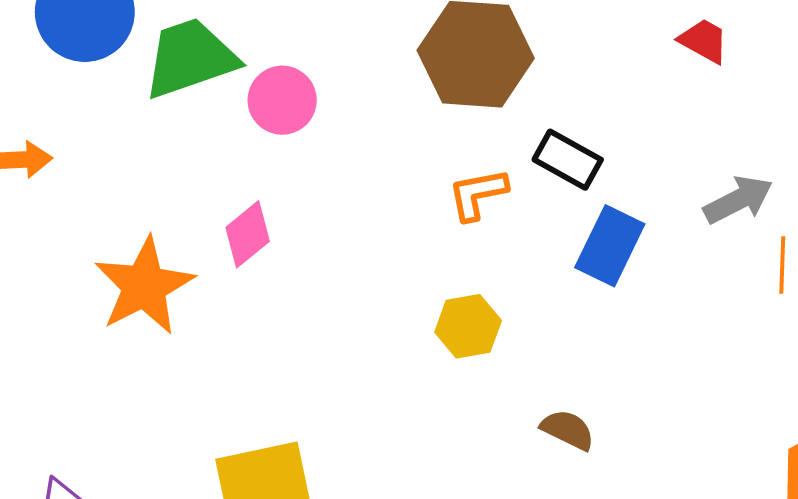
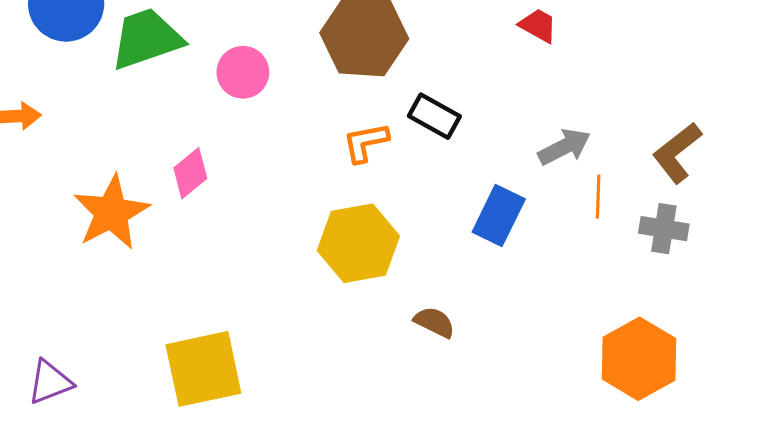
pink circle: (282, 100) -> (243, 72), moved
blue rectangle: (610, 246) -> (499, 215), moved
yellow hexagon: (468, 326) -> (358, 243), size x1.6

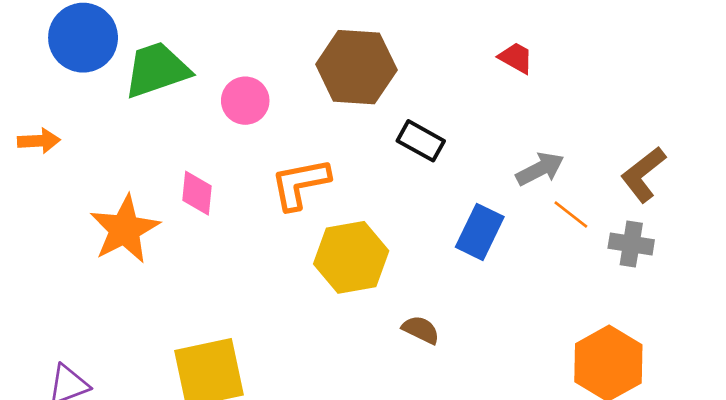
orange L-shape: (366, 142) -> (300, 184), moved, size x1.4
pink diamond: (190, 173) -> (197, 193), turned -45
orange line: (598, 196) -> (571, 215), turned -54

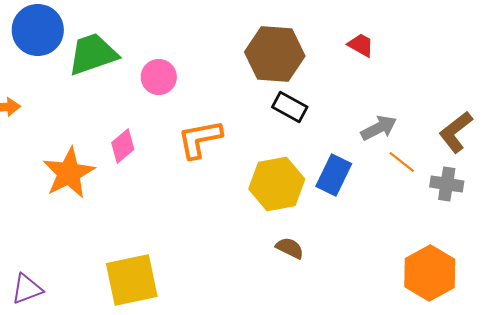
brown hexagon: (356, 67) -> (275, 54), moved
pink diamond: (197, 193) -> (123, 146), turned 44
yellow hexagon: (351, 257) -> (277, 184), moved

